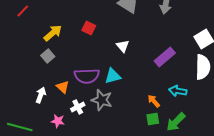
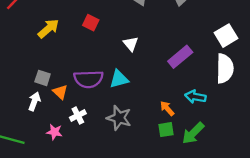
gray square: (48, 56) -> (43, 78), moved, turned -32
gray star: (102, 100) -> (119, 118), moved

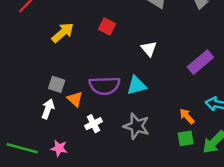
pink star: (54, 132) -> (59, 148), moved

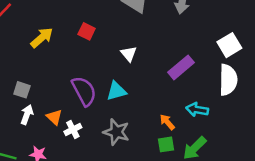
gray square: (57, 84) -> (22, 90), moved
purple semicircle: (105, 86) -> (84, 91), turned -116
orange triangle: (75, 99) -> (54, 117), moved

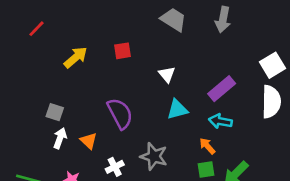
red square: (87, 31) -> (123, 51), turned -35
cyan triangle: (116, 91) -> (177, 110), moved
cyan arrow: (197, 110) -> (220, 121), moved
white cross: (73, 130) -> (115, 167), moved

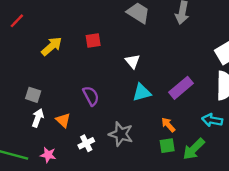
purple rectangle: (222, 89) -> (181, 88), moved
purple semicircle: (120, 113) -> (91, 96), size x0.7
cyan arrow: (220, 121) -> (212, 120), moved

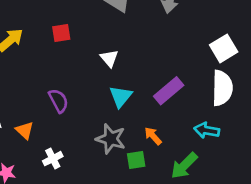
cyan triangle: (142, 92) -> (121, 96), turned -36
gray star: (121, 134) -> (111, 139), moved
green square: (167, 146) -> (136, 160), moved

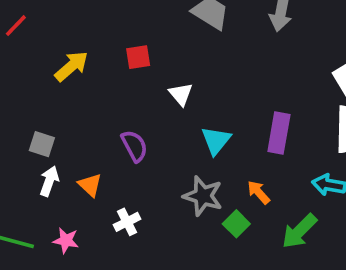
white triangle: (109, 58) -> (181, 94), moved
purple rectangle: (169, 91) -> (279, 133), turned -40
green square: (136, 160) -> (236, 224), turned -36

